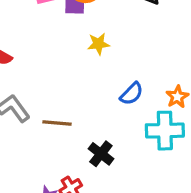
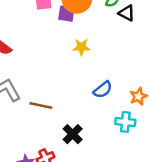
cyan cross: (165, 131) -> (125, 122), size x0.7

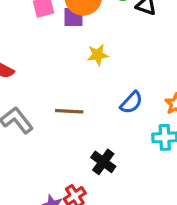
brown line: (41, 106) -> (69, 111), moved

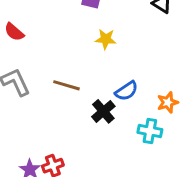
black cross: (103, 162) -> (103, 111), moved

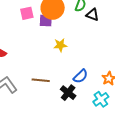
cyan cross: (150, 131) -> (101, 99), turned -35

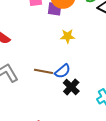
blue semicircle: (80, 76) -> (63, 71), moved

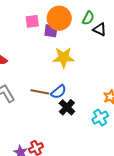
yellow star: (68, 36) -> (64, 58), size x1.5

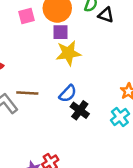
purple square: (51, 31) -> (61, 32), moved
brown line: (40, 92) -> (27, 93), moved

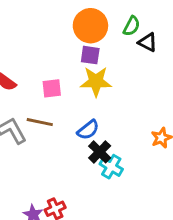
pink square: (27, 16) -> (52, 88), moved
cyan cross: (120, 117) -> (111, 167), moved, turned -30

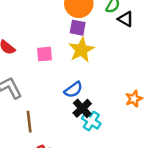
yellow star: (96, 81) -> (81, 50), turned -30
brown line: (40, 122) -> (29, 122), moved, turned 70

